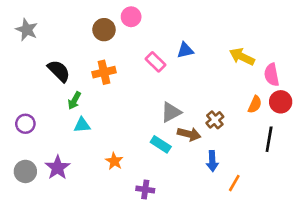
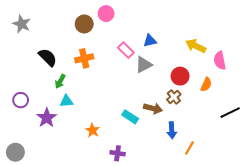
red circle: (281, 102) -> (180, 76), moved
gray triangle: (171, 112) -> (144, 65), moved
black line: (269, 139) -> (230, 113), moved, turned 54
purple star: (58, 168) -> (47, 118), moved
gray circle: (25, 171) -> (15, 152), moved

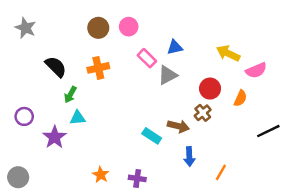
pink circle: (106, 14) -> (129, 27), moved
pink semicircle: (220, 60) -> (256, 70), turned -102
orange star: (93, 130) -> (101, 175), moved
blue arrow: (172, 130) -> (189, 157), moved

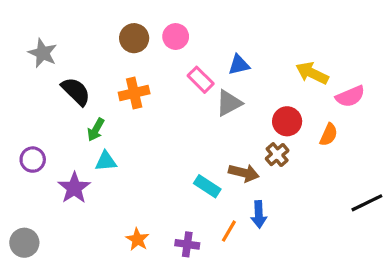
gray star: (25, 28) -> (43, 53), moved
black line: (268, 131) -> (367, 203), moved
orange line: (221, 172) -> (229, 231), moved

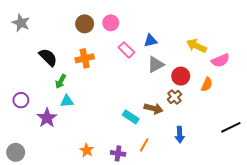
gray star: (43, 53) -> (21, 23), moved
gray triangle: (229, 103) -> (156, 65), moved
blue arrow: (259, 214) -> (180, 135), moved

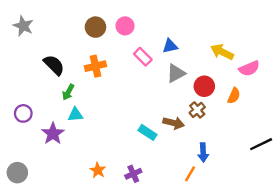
orange line: (144, 145) -> (190, 174), moved
purple cross: (118, 153) -> (133, 174), turned -32

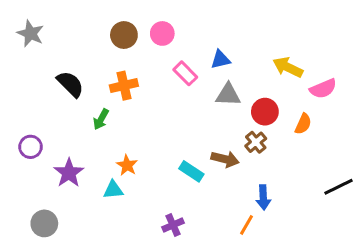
gray triangle: (176, 73) -> (228, 95), turned 30
green arrow: (68, 92) -> (101, 119), moved
cyan triangle: (75, 115) -> (113, 190), moved
orange star: (98, 170) -> (127, 165), moved
gray circle: (17, 173) -> (44, 223), moved

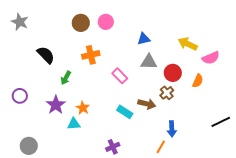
pink rectangle: (185, 73) -> (120, 76), moved
orange cross: (124, 86) -> (91, 55), moved
purple star: (69, 173) -> (56, 105), moved

